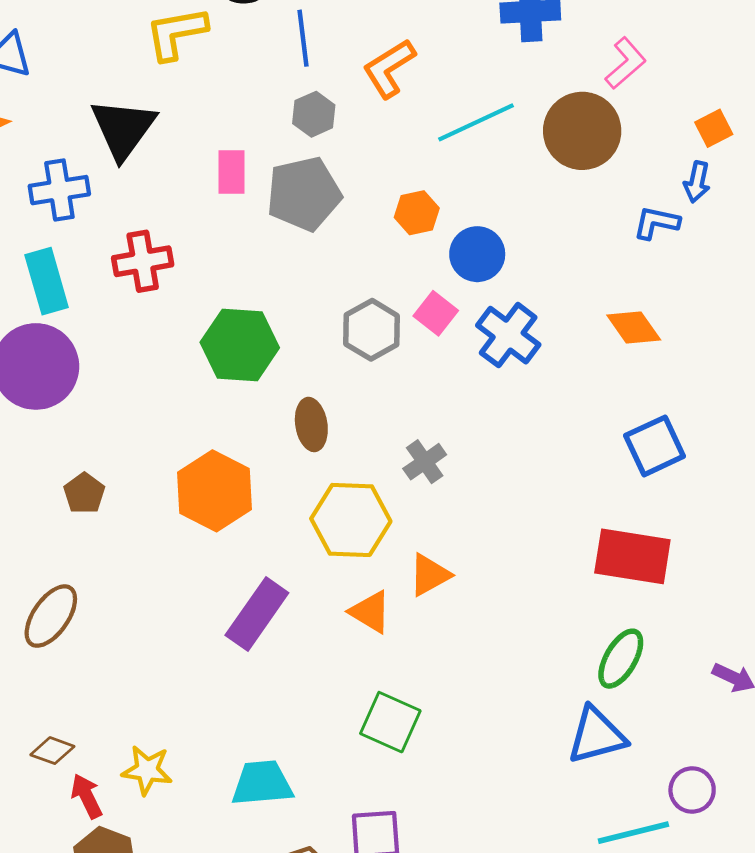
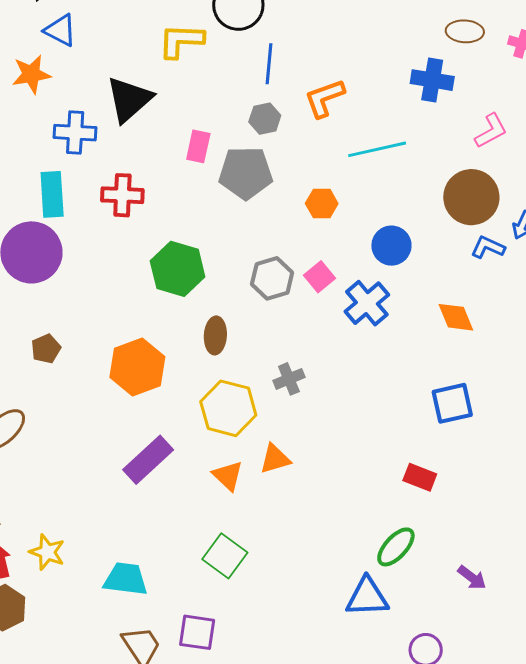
brown circle: (582, 131) -> (471, 197), moved
blue circle: (477, 254) -> (391, 246), moved
red rectangle: (632, 556) -> (420, 477), size x0.6

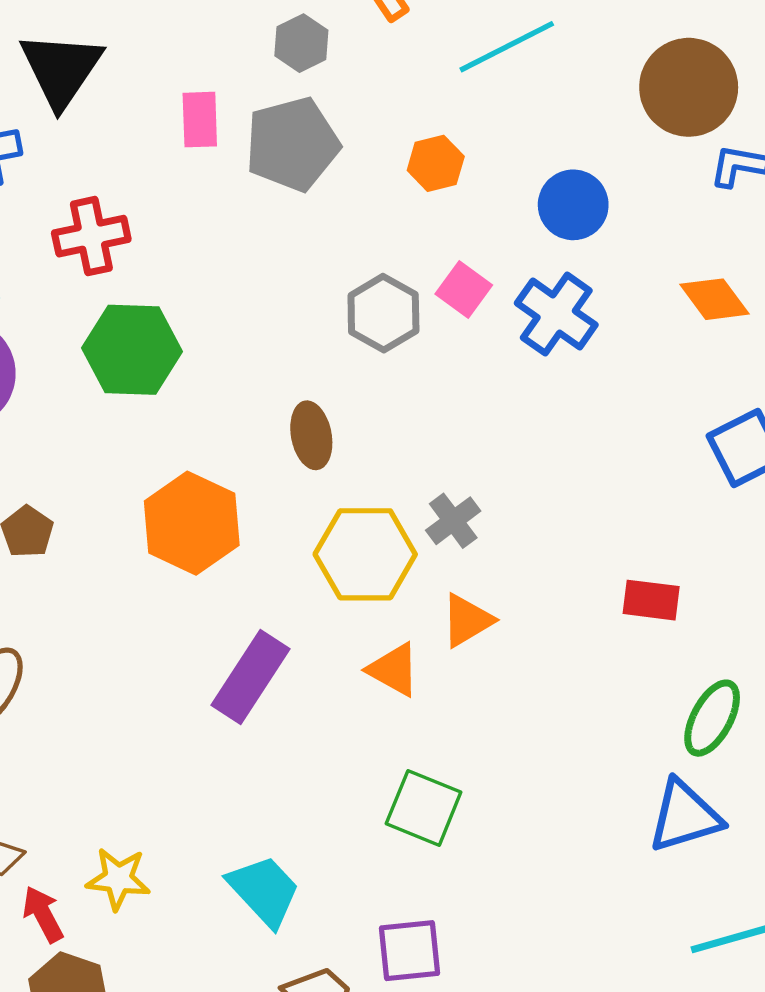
green hexagon: (178, 269) -> (132, 350), moved
gray cross: (289, 379) -> (453, 521), moved
red rectangle: (420, 477) -> (651, 600), moved
cyan trapezoid: (126, 579) -> (264, 891), turned 54

